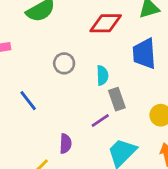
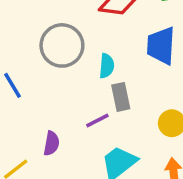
gray circle: (64, 63) -> (62, 45), size x1.6

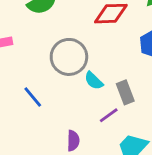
cyan semicircle: (107, 66) -> (94, 81), moved, turned 138

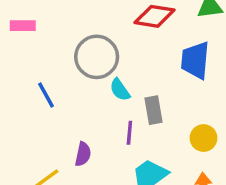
purple line: (109, 115) -> (129, 133), turned -60

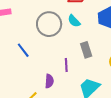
cyan semicircle: (120, 90) -> (74, 21), moved
purple line: (129, 133) -> (66, 65), moved

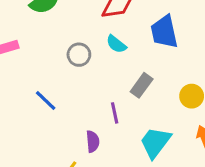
gray circle: (49, 24) -> (79, 55), size x0.6
gray rectangle: (86, 50) -> (142, 85), turned 63

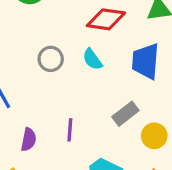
gray rectangle: (142, 85) -> (125, 114), moved
purple semicircle: (93, 141) -> (29, 140), moved

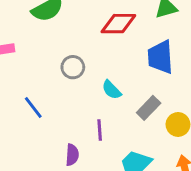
cyan semicircle: (92, 59) -> (111, 90), moved
purple semicircle: (29, 140) -> (72, 155), moved

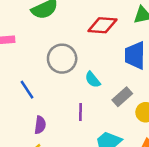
gray circle: (73, 67) -> (62, 59), size x1.5
purple semicircle: (72, 155) -> (40, 125), moved

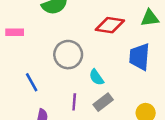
gray rectangle: (122, 97) -> (103, 102), moved
purple line: (80, 112) -> (74, 102), moved

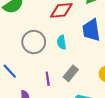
cyan semicircle: (96, 77) -> (62, 42), moved, turned 40

